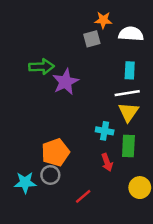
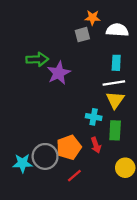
orange pentagon: (55, 152) -> (69, 147), moved
gray circle: (50, 175) -> (45, 156), size x1.5

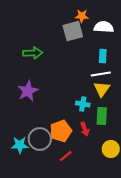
gray square: (82, 35) -> (73, 31), size x1.5
purple star: (59, 73) -> (28, 91), moved

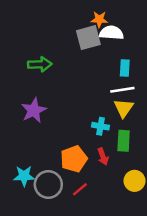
white semicircle: (104, 27) -> (111, 33), moved
gray circle: (40, 139) -> (48, 184), moved

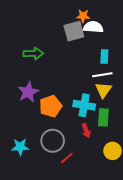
cyan cross: (101, 126) -> (84, 105), size x1.5
orange pentagon: (74, 159) -> (51, 106), moved
gray circle: (48, 184) -> (53, 141), moved

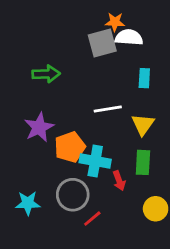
white line: (102, 75) -> (108, 109), moved
cyan cross: (84, 105) -> (95, 161), moved

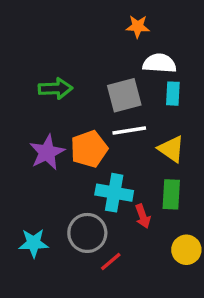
white semicircle: (129, 37) -> (160, 63), moved
gray square: (102, 43) -> (124, 95), moved
yellow triangle: (143, 124) -> (171, 149), turned -30
orange pentagon: (70, 147) -> (89, 149), moved

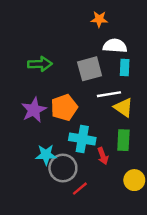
white line: (129, 131) -> (109, 94), moved
cyan star: (34, 243) -> (46, 155), moved

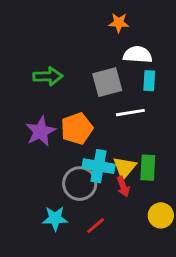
yellow triangle: (123, 108) -> (125, 168), moved, turned 35
cyan star: (46, 155) -> (55, 218), moved
gray circle: (63, 168) -> (80, 184), moved

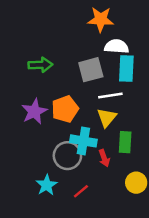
orange star: (119, 23) -> (101, 19), size x1.5
cyan rectangle: (149, 81) -> (126, 69), size x1.5
yellow triangle: (125, 168) -> (107, 118), moved
cyan star: (55, 218) -> (47, 185), turned -30

